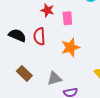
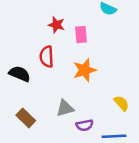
black semicircle: (17, 35) -> (20, 74), moved
brown rectangle: (24, 73) -> (26, 118), moved

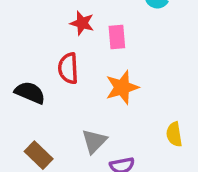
yellow semicircle: (121, 103) -> (174, 134), turned -147
gray triangle: (65, 108) -> (94, 141), turned -30

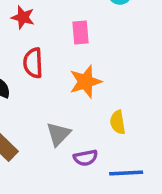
red star: (82, 23) -> (23, 17), moved
yellow semicircle: (174, 134) -> (118, 122), moved

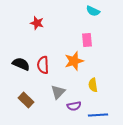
pink rectangle: (80, 33) -> (87, 40), moved
red semicircle: (33, 63) -> (43, 65), moved

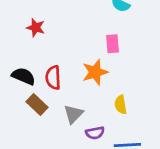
red star: (37, 23) -> (36, 28), moved
brown rectangle: (26, 100) -> (37, 105), moved

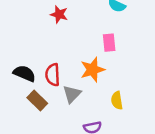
red star: (36, 28) -> (59, 14), moved
gray triangle: (73, 114) -> (72, 94), moved

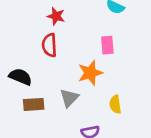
red semicircle: (53, 75) -> (49, 45), moved
brown rectangle: (37, 100) -> (34, 104), turned -48

